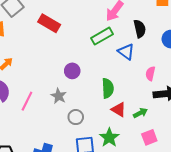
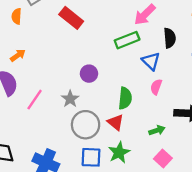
pink semicircle: (150, 74) -> (156, 87), moved
red triangle: (119, 110) -> (116, 122), moved
gray circle: (76, 117) -> (86, 125), size x1.6
pink square: (149, 137) -> (163, 159), turned -35

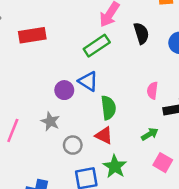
red rectangle: (71, 18) -> (32, 35), turned -35
blue triangle: (151, 61) -> (88, 81), moved
pink semicircle: (156, 87) -> (152, 90), moved
gray circle: (86, 125) -> (73, 145), size x0.6

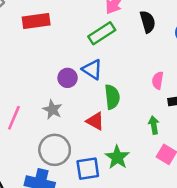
green arrow: (150, 134) -> (154, 125), turned -70
red triangle: (104, 135) -> (95, 121), moved
gray circle: (73, 145) -> (55, 150), moved, size x1.6

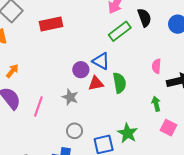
green rectangle: (102, 33) -> (120, 31), moved
red triangle: (95, 121) -> (96, 83), moved, turned -35
gray circle: (55, 150) -> (75, 131), size x0.6

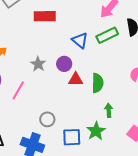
blue triangle: (101, 61) -> (80, 40), moved
gray star: (70, 97) -> (38, 64), moved
green arrow: (156, 104) -> (109, 110), moved

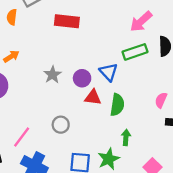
blue triangle: (80, 40) -> (109, 72), moved
pink line: (18, 90) -> (22, 137), moved
gray circle: (47, 119) -> (61, 125), moved

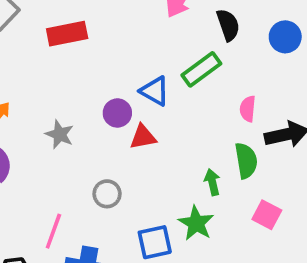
green rectangle: (135, 52) -> (201, 69), moved
gray star: (52, 75) -> (60, 134), moved
green semicircle: (117, 105) -> (246, 161), moved

